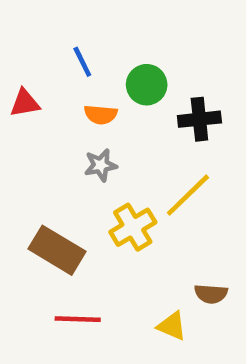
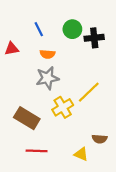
green circle: (147, 85) -> (72, 29), moved
black cross: (199, 119) -> (94, 38), moved
gray star: (101, 165) -> (47, 78), size x1.5

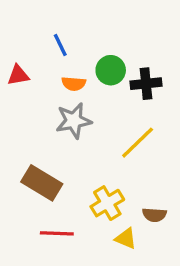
green circle: (72, 29) -> (111, 70), moved
black cross: (94, 38) -> (146, 84), moved
yellow cross: (63, 107) -> (107, 203), moved

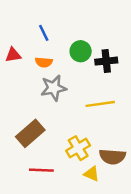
orange semicircle: (74, 84) -> (44, 62), moved
yellow line: (138, 143) -> (100, 104), turned 36
brown rectangle: (42, 183) -> (30, 133), turned -72
brown semicircle: (154, 215) -> (112, 157), size x1.5

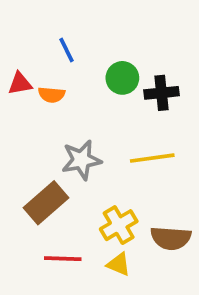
orange semicircle: (44, 62) -> (52, 95), moved
gray star: (54, 88) -> (81, 160), moved
yellow triangle: (92, 174) -> (119, 264), moved

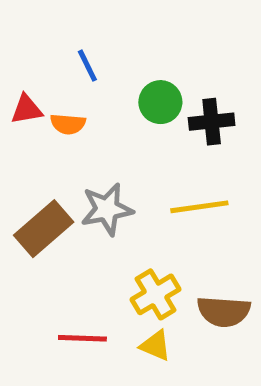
brown rectangle: (46, 203) -> (44, 229), moved

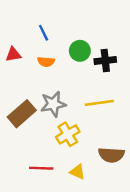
orange semicircle: (68, 124) -> (46, 62), moved
yellow cross: (156, 294) -> (68, 134), moved

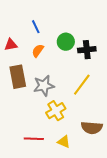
orange semicircle: (46, 62) -> (38, 51), turned 120
yellow line: (99, 103) -> (82, 85), turned -45
brown rectangle: (22, 114) -> (18, 77), moved, turned -60

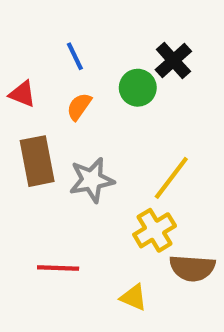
red triangle: (11, 45) -> (22, 94), turned 32
black cross: (87, 50) -> (173, 60), moved, turned -36
yellow cross: (56, 111) -> (155, 230), moved
red line: (34, 139) -> (58, 268), moved

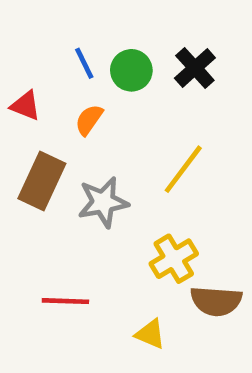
green circle: (138, 88) -> (131, 70), moved
brown rectangle: (37, 161) -> (42, 181), turned 36
yellow line: (171, 178) -> (183, 169), moved

